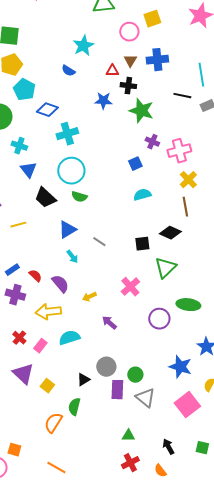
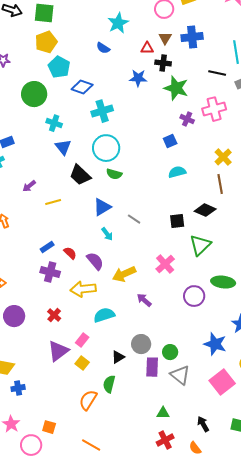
pink cross: (179, 151) -> (214, 109), moved
yellow arrow: (89, 297) -> (124, 274), size x1.6
pink rectangle: (40, 346) -> (82, 340), moved
purple triangle: (23, 374) -> (58, 351), turned 40

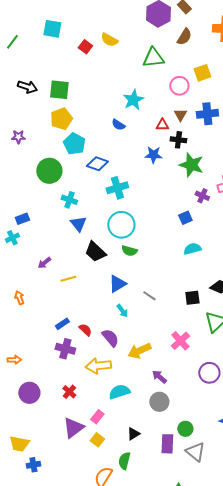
gray circle: (141, 344) -> (159, 402), moved

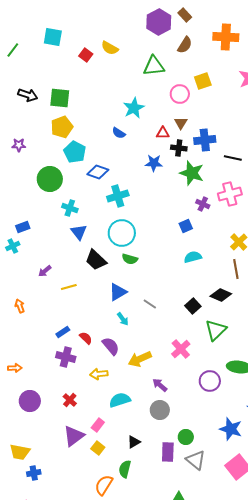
blue cross: (207, 114) -> (205, 140), moved
black square: (192, 298) -> (193, 306), turned -35
yellow arrow: (98, 366) -> (99, 374), size x0.7

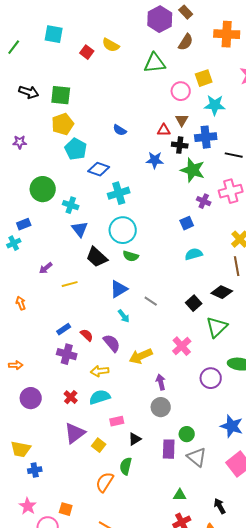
cyan star: (134, 108) -> (215, 105), moved, turned 30
green circle: (50, 179) -> (43, 189), moved
purple arrow: (160, 385) -> (161, 382), turned 35
cyan semicircle: (120, 400) -> (100, 397), moved
pink rectangle: (98, 425) -> (117, 421), moved, turned 40

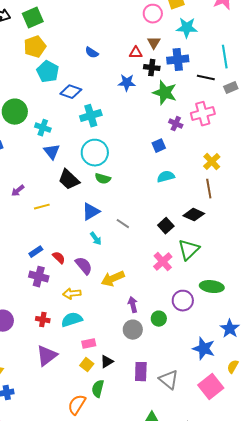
green square: (61, 95) -> (33, 18), turned -30
pink cross: (182, 346) -> (163, 262), moved
red cross: (71, 397) -> (43, 320), turned -32
green circle: (187, 434) -> (159, 319), moved
yellow square: (99, 445) -> (87, 365), moved

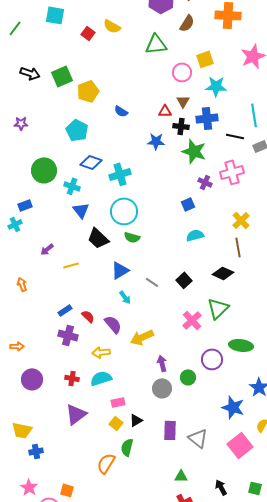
yellow pentagon: (35, 47) -> (88, 91), moved
blue diamond: (71, 92) -> (91, 162), moved
black square: (166, 226) -> (184, 280), moved

